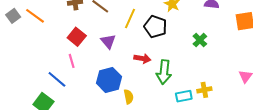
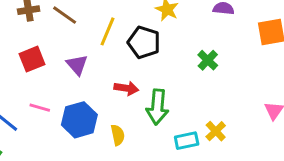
red square: (77, 37) -> (32, 59), turned 30
pink line: (72, 61) -> (40, 108), moved, turned -56
yellow cross: (204, 90) -> (216, 131), turned -32
yellow semicircle: (129, 97) -> (118, 135), moved

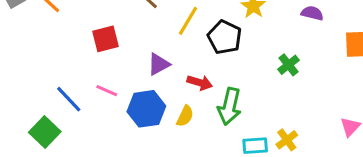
purple triangle: (77, 65) -> (159, 64), moved, turned 35
yellow semicircle: (118, 135) -> (185, 116), moved, turned 30

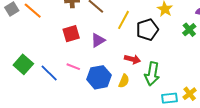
black pentagon: (225, 37) -> (147, 30), turned 30
purple triangle: (159, 64) -> (98, 40), moved
green cross: (289, 65) -> (189, 30), moved
green square: (45, 132) -> (23, 64), moved

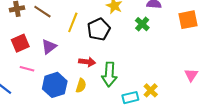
pink line: (73, 67) -> (27, 69), moved

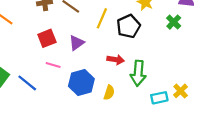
yellow semicircle: (81, 86) -> (109, 93), moved

